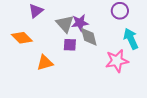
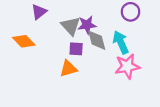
cyan arrow: (131, 39) -> (121, 42), moved
orange triangle: (45, 63) -> (68, 68), moved

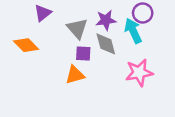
purple star: (87, 25) -> (106, 20), moved
cyan arrow: (121, 42) -> (133, 31), moved

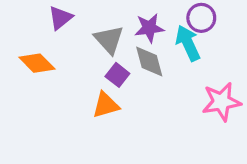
purple square: (83, 53) -> (117, 75), turned 35
pink star: (139, 72) -> (221, 102), moved

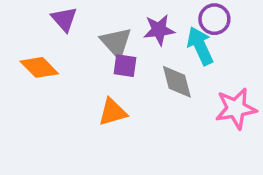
purple triangle: (60, 18) -> (64, 19), turned -32
gray diamond: (149, 61) -> (177, 82), moved
purple square: (117, 75) -> (125, 66), moved, turned -30

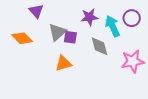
purple circle: (214, 19) -> (132, 18), moved
gray triangle: (116, 42) -> (57, 32), moved, turned 30

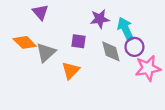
purple circle: (132, 18) -> (134, 47), moved
gray triangle: (57, 32) -> (46, 52), moved
orange triangle: (63, 63) -> (71, 70), turned -30

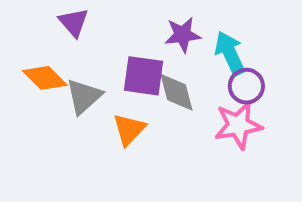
purple square: (78, 41) -> (144, 76), size x1.5
gray diamond: (111, 51) -> (176, 92), moved
pink star: (148, 68) -> (238, 125), moved

